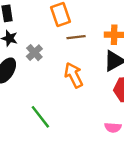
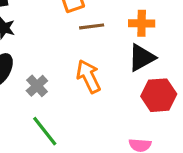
gray cross: (34, 53) -> (37, 86), moved

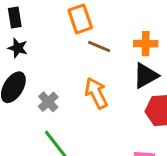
brown line: (92, 26) -> (99, 47), turned 30

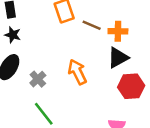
brown line: (99, 47) -> (92, 25), moved

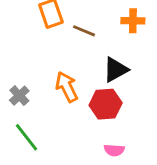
orange cross: (118, 31) -> (133, 21), moved
red hexagon: (131, 86) -> (106, 104), moved

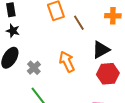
brown line: (84, 31) -> (79, 23), turned 35
red hexagon: (106, 104) -> (108, 74), moved

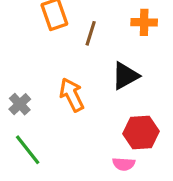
brown line: (79, 23) -> (91, 33), turned 49
red hexagon: (108, 74) -> (141, 132), moved

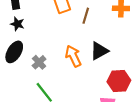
black triangle: (125, 76) -> (99, 51), moved

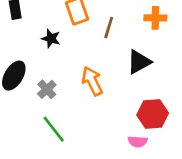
black star: (17, 24) -> (51, 38), moved
black triangle: (99, 51) -> (139, 62), moved

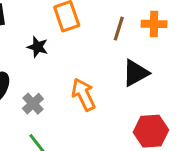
brown line: (109, 27) -> (119, 29), moved

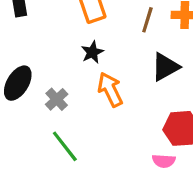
black star: (38, 47) -> (92, 52), moved, turned 30

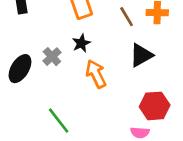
brown line: (147, 20) -> (127, 17), turned -48
gray cross: (57, 99) -> (52, 57), moved

